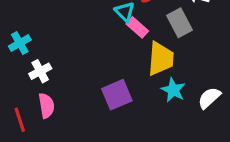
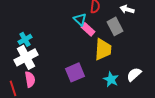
cyan cross: (20, 43) -> (25, 39), moved
white cross: (40, 71) -> (26, 57), size x1.6
cyan star: (173, 90) -> (111, 79), moved

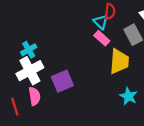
cyan triangle: (80, 19) -> (101, 22), moved
purple square: (75, 72) -> (62, 81), moved

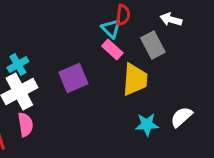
purple square: (62, 81) -> (73, 78), moved
cyan star: (129, 96) -> (147, 124), turned -30

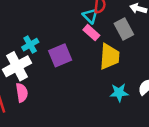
cyan cross: (18, 64) -> (30, 45), moved

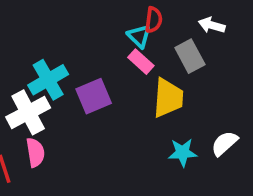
cyan cross: (30, 45) -> (48, 80), size x1.5

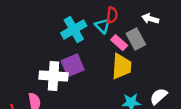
pink rectangle: (141, 62) -> (119, 43), moved
cyan cross: (48, 80) -> (74, 29), moved
white cross: (28, 112) -> (53, 76), moved, turned 32

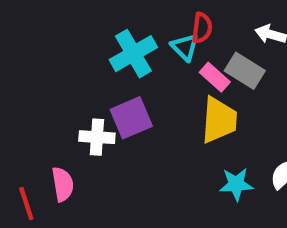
gray rectangle: (136, 39) -> (245, 71), turned -30
white cross: (53, 76) -> (97, 137), size x0.7

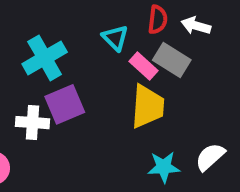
red semicircle: (202, 28) -> (158, 20), moved
cyan cross: (133, 54) -> (45, 58), moved

